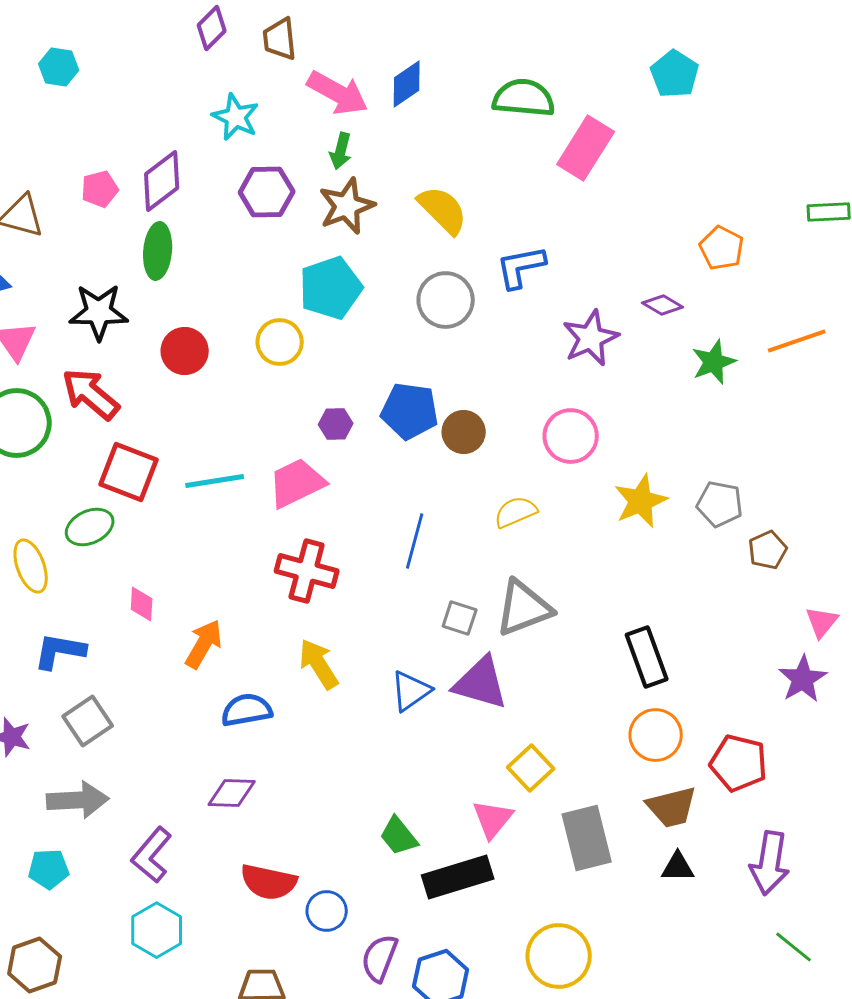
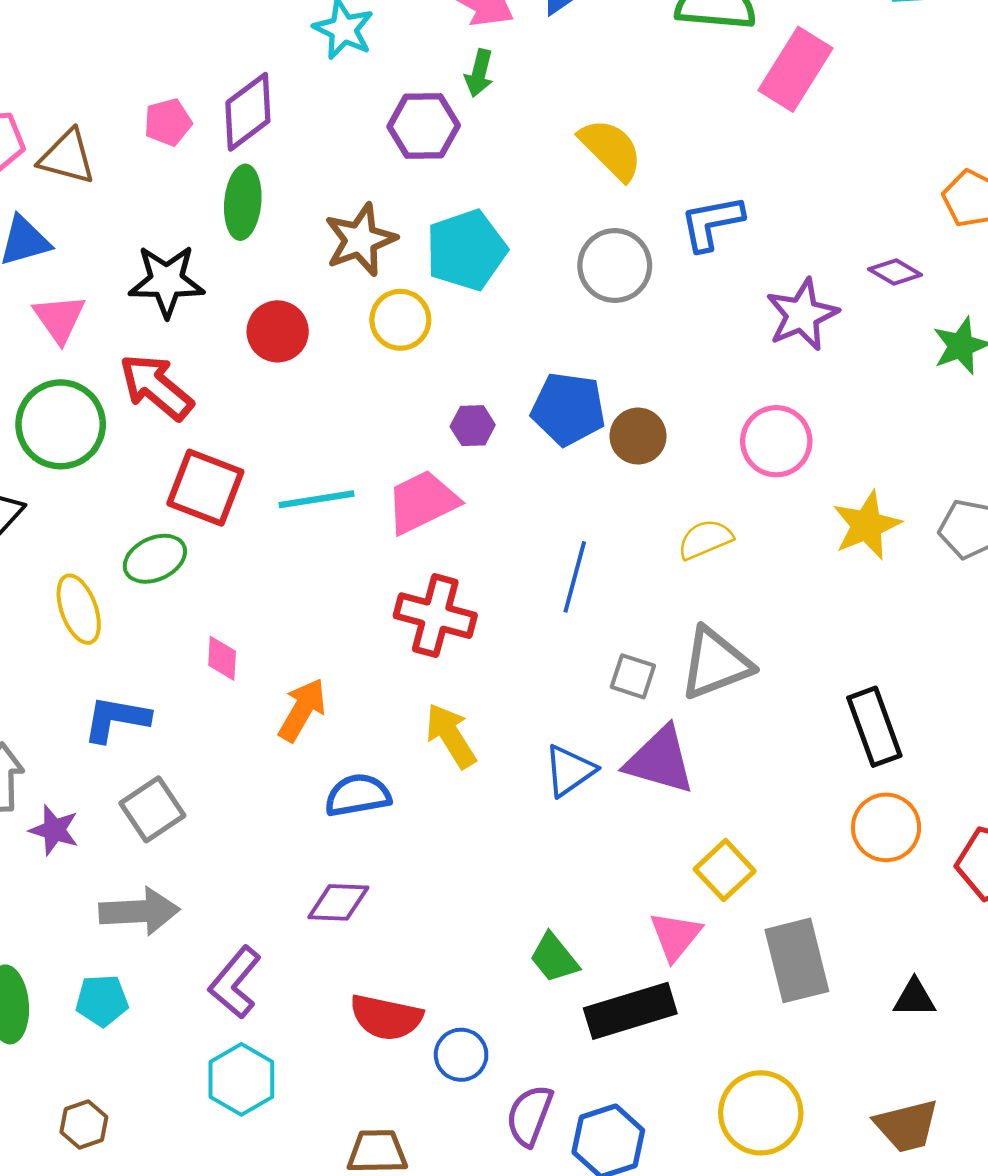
purple hexagon: (267, 192) -> (424, 126), moved
brown star: (347, 206) -> (360, 240), moved
brown trapezoid: (672, 807) -> (907, 1126), moved
brown hexagon: (35, 965) -> (84, 1125), size x0.7

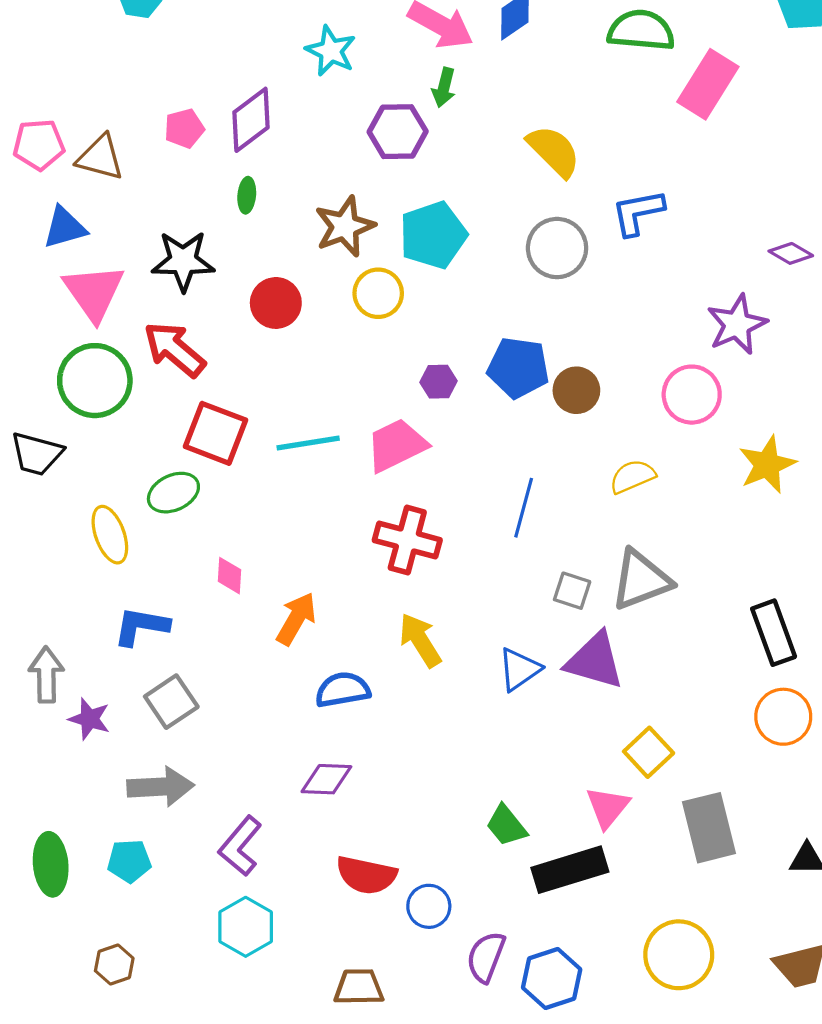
green ellipse: (243, 202) -> (247, 195), size x0.6
purple star: (802, 315) -> (737, 325), moved
pink triangle: (59, 318) -> (94, 292), size x1.4

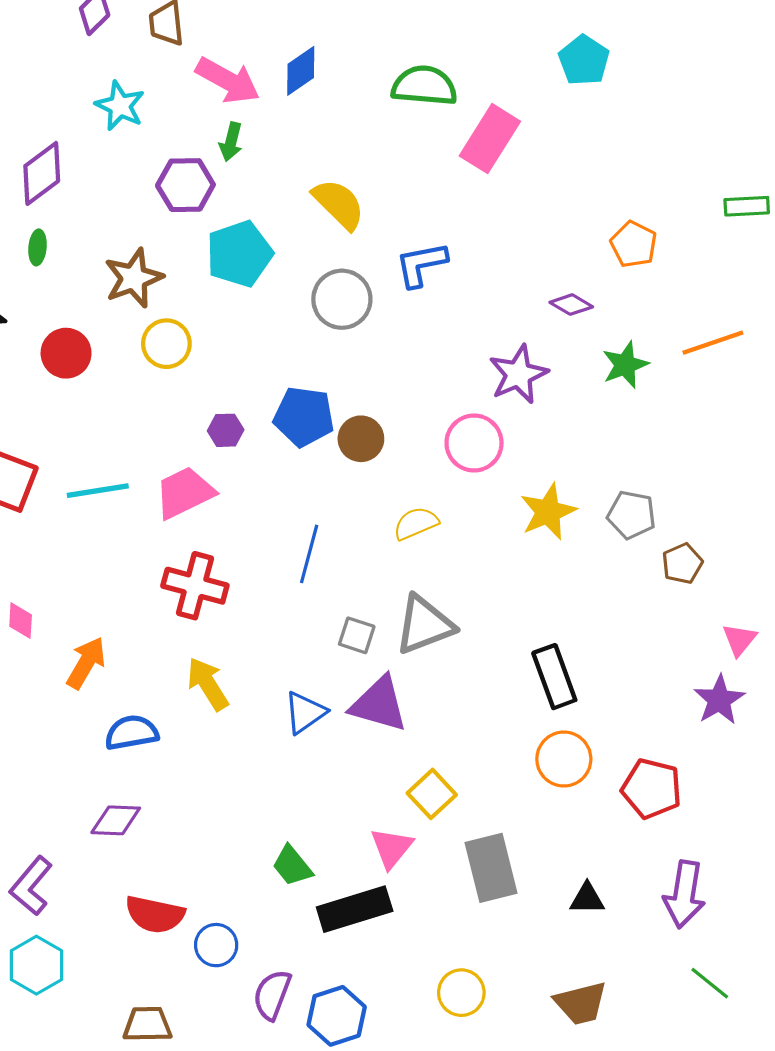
cyan pentagon: (433, 235) -> (239, 254), moved
yellow circle: (679, 955) -> (461, 993), size x0.7

